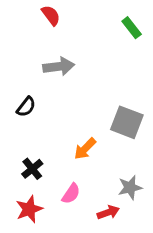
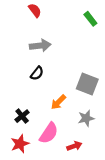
black semicircle: (26, 107) -> (37, 73), moved
gray star: (130, 187) -> (86, 118), moved
pink semicircle: (71, 194) -> (49, 133), size x1.5

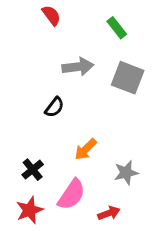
green rectangle: (90, 19) -> (117, 28), moved
gray arrow: (40, 46) -> (78, 67), moved
gray square: (87, 84) -> (128, 78), moved

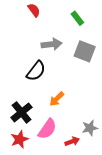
black semicircle: (54, 107) -> (36, 71), size x1.5
black cross: (33, 170) -> (22, 112), size x1.5
gray star: (126, 173) -> (90, 128), moved

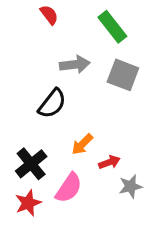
green rectangle: (77, 18) -> (112, 27), size x1.5
red arrow: (72, 141) -> (109, 162), moved

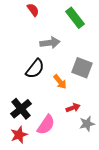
gray square: (123, 75) -> (82, 68), moved
orange arrow: (82, 144) -> (60, 82), moved, turned -84

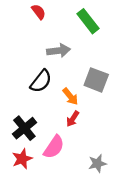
red arrow: (73, 108) -> (73, 119), moved, turned 144
gray star: (87, 124) -> (97, 163), moved

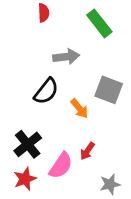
red semicircle: (39, 12) -> (44, 13), turned 35
red arrow: (73, 119) -> (87, 151), moved

